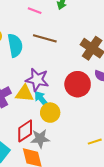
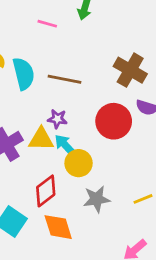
brown line: (45, 38) -> (65, 79), moved
purple star: (37, 80) -> (57, 119), size x0.6
gray star: (40, 139) -> (97, 199), moved

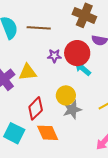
purple star: (57, 119) -> (54, 56), moved
cyan arrow: (65, 145) -> (83, 68), moved
yellow circle: (79, 163) -> (66, 95), moved

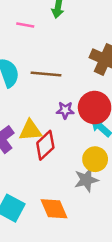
yellow circle: (66, 95) -> (95, 159), moved
red diamond: (36, 108) -> (45, 145), moved

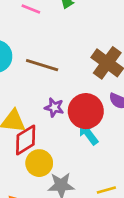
yellow circle: (95, 159) -> (39, 163), moved

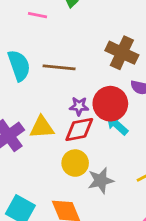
red diamond: (26, 140) -> (79, 130), moved, turned 32

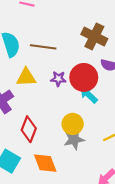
yellow triangle: (42, 127) -> (26, 77), moved
red diamond: (79, 130) -> (29, 129), moved, turned -60
yellow circle: (75, 163) -> (73, 124), moved

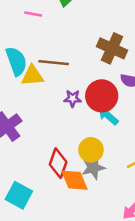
yellow triangle: (26, 77) -> (32, 76), moved
red diamond: (29, 129) -> (58, 163), moved
orange diamond: (45, 163) -> (75, 180), moved

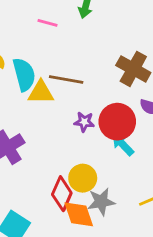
yellow circle: (91, 150) -> (83, 178), moved

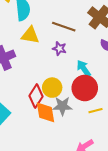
brown line: (66, 80) -> (64, 27), moved
yellow triangle: (41, 92) -> (30, 35), moved
red circle: (117, 122) -> (85, 88), moved

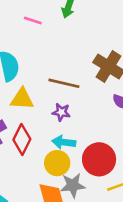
cyan arrow: (84, 69) -> (64, 142), moved, turned -42
red diamond: (36, 96) -> (22, 139), moved

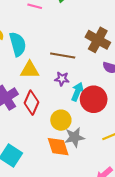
cyan arrow: (64, 142) -> (77, 92), moved, turned 108
red circle: (99, 159) -> (94, 99), moved

